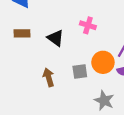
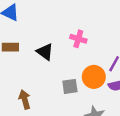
brown arrow: (49, 77) -> (25, 100), moved

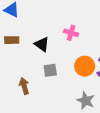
gray square: (70, 86) -> (50, 70), moved

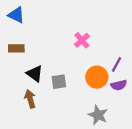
pink cross: (71, 33) -> (82, 40), turned 32
black triangle: (42, 44) -> (35, 74), moved

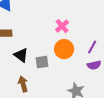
orange circle: (97, 77) -> (64, 49), moved
brown arrow: (30, 99) -> (23, 84), moved

